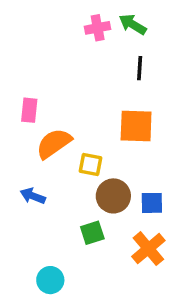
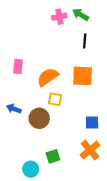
orange semicircle: (54, 143) -> (48, 77), moved
blue arrow: (33, 196) -> (14, 109), moved
brown circle: (113, 196) -> (39, 118), moved
green square: (92, 233) -> (53, 156), moved

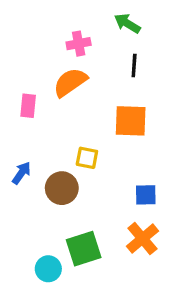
pink cross: (59, 17) -> (79, 44), moved
orange semicircle: (48, 77) -> (70, 82), moved
blue arrow: (14, 109) -> (21, 173), turned 104
green square: (53, 156) -> (84, 249), size x1.5

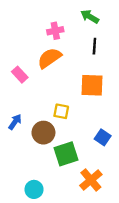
pink rectangle: (28, 106) -> (20, 75), turned -49
blue square: (146, 195) -> (103, 137), turned 35
orange cross: (142, 239) -> (91, 180), moved
green square: (84, 249) -> (66, 154), moved

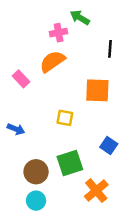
green arrow: (90, 17) -> (80, 18), moved
black line: (94, 46) -> (110, 49), moved
blue arrow: (15, 122) -> (16, 129), turned 77
brown circle: (43, 133) -> (36, 172), moved

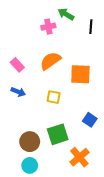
black line: (110, 49) -> (91, 27), moved
orange semicircle: (52, 61) -> (50, 61), moved
blue arrow: (16, 129) -> (18, 92), moved

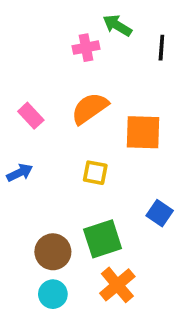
blue arrow: (18, 92) -> (20, 173), moved, turned -48
orange cross: (79, 157) -> (117, 285), moved

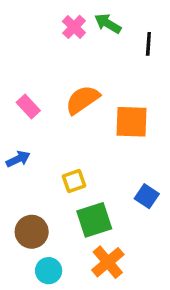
pink cross: (86, 48) -> (74, 27), moved, turned -35
yellow square: (95, 173) -> (74, 181), moved, turned -30
brown circle: (53, 252) -> (32, 232), moved

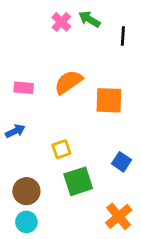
pink rectangle: (28, 106) -> (24, 88), turned -42
orange cross: (108, 262) -> (119, 216), moved
cyan circle: (49, 271) -> (26, 222), moved

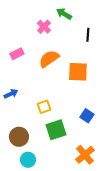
pink cross: (61, 22) -> (44, 27), moved
black line: (123, 36) -> (88, 35), moved
pink rectangle: (24, 88) -> (17, 54), moved, turned -32
cyan circle: (26, 222) -> (28, 160), moved

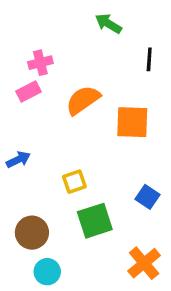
pink cross: (44, 27) -> (40, 63), moved, turned 32

